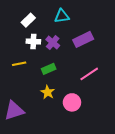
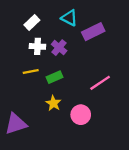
cyan triangle: (62, 16) -> (69, 18), turned 35
purple rectangle: (83, 39) -> (93, 32), moved
yellow line: (19, 64) -> (31, 71), moved

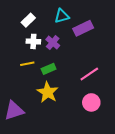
cyan triangle: (69, 18) -> (62, 16), turned -42
yellow star: (53, 103) -> (48, 92), size x1.5
pink circle: (81, 115) -> (91, 102), moved

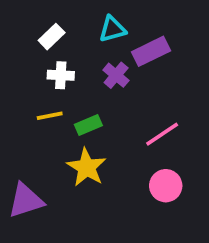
purple cross: (53, 42) -> (116, 75), moved

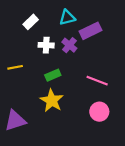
white cross: (61, 75) -> (46, 45), moved
yellow line: (50, 116) -> (15, 67), moved
pink line: (162, 134) -> (97, 81), turned 55

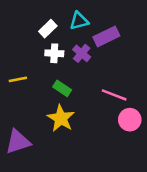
white rectangle: (31, 22) -> (48, 29), moved
green rectangle: (53, 75) -> (62, 88), turned 56
pink circle: (99, 112) -> (130, 120), moved

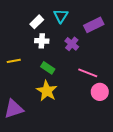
cyan triangle: (79, 21) -> (61, 16), turned -42
purple rectangle: (106, 36) -> (94, 25), moved
purple cross: (82, 53) -> (72, 44), moved

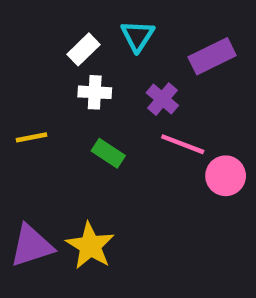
pink line: (88, 73) -> (183, 144), moved
yellow star: (47, 91) -> (90, 246), moved
pink circle: (100, 92) -> (226, 176), moved

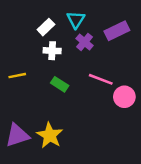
purple cross: (162, 99) -> (85, 42), moved

